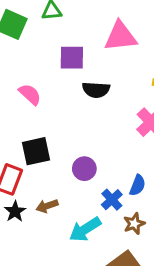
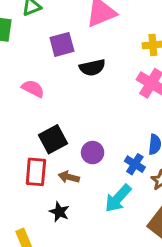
purple circle: (84, 169) -> (93, 153), moved
brown arrow: (47, 206) -> (69, 177), moved, turned 48
black star: (15, 211) -> (59, 212), moved

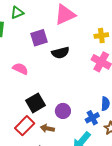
blue cross: (135, 164) -> (92, 118), turned 32
red rectangle: (36, 172) -> (25, 126), turned 42

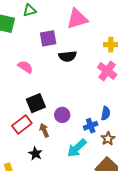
brown arrow: (47, 128) -> (44, 130), turned 48

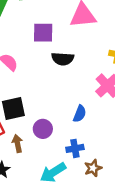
blue semicircle: (106, 113) -> (80, 114), moved

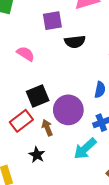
purple circle: (43, 129) -> (68, 110), size x1.6

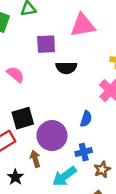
brown arrow: (47, 128) -> (35, 159), moved

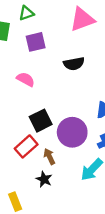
purple square: (46, 44) -> (36, 42), moved
brown arrow: (35, 159) -> (49, 156), moved

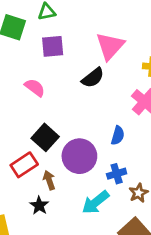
pink triangle: (82, 19) -> (110, 46), moved, turned -36
black semicircle: (74, 64) -> (93, 78), turned -36
black square: (41, 121) -> (45, 137), turned -30

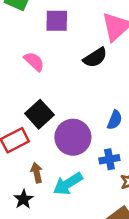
brown arrow: (49, 180) -> (37, 173), moved
cyan arrow: (96, 202) -> (68, 184), moved
black star: (39, 205) -> (23, 199), moved

